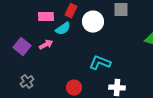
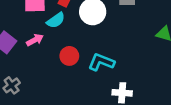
red circle: (74, 88) -> (69, 56), moved

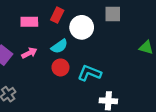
cyan semicircle: (56, 20) -> (59, 46), moved

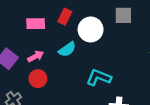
red circle: (60, 67) -> (38, 79), moved

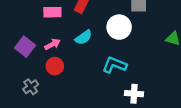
white circle: (91, 29) -> (119, 27), moved

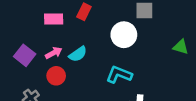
cyan semicircle: (83, 37) -> (78, 54), moved

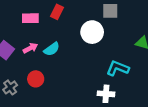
cyan L-shape: (119, 75) -> (118, 68), moved
red circle: (56, 76) -> (36, 79), moved

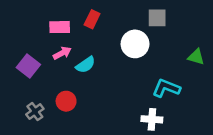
pink arrow: (30, 48) -> (62, 53), moved

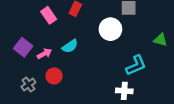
pink rectangle: (60, 27) -> (49, 15), turned 56
pink arrow: (62, 53) -> (44, 54), moved
cyan L-shape: (166, 88) -> (136, 65), turned 135

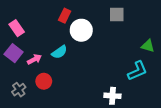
pink rectangle: (49, 15) -> (17, 28), moved
white circle: (110, 29) -> (81, 30), moved
cyan L-shape: (136, 65) -> (137, 71), moved

